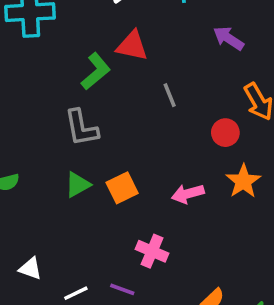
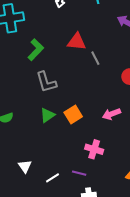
red triangle: (132, 46) -> (77, 42), moved
green L-shape: (96, 71) -> (36, 50), moved
white triangle: (30, 269) -> (25, 166), turned 40

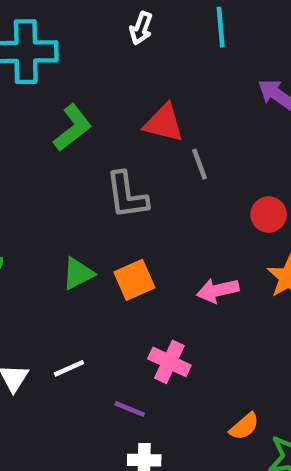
gray L-shape: (46, 82) -> (127, 195), moved
white line: (53, 178) -> (69, 368), moved

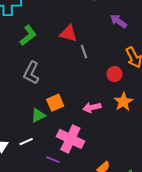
gray L-shape: (127, 195) -> (31, 73), moved, turned 35
green triangle: (78, 274) -> (38, 115), moved
pink cross: (169, 362) -> (70, 139), size x1.5

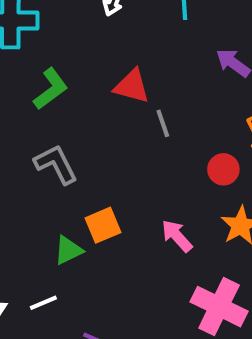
gray L-shape: (31, 73) -> (56, 164), turned 125
pink arrow: (92, 107) -> (177, 236), turned 60
pink cross: (70, 139) -> (219, 307), moved

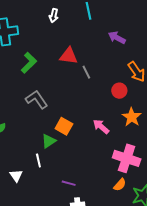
orange square: (103, 225) -> (64, 126), turned -30
white line: (43, 303) -> (38, 161), moved, turned -72

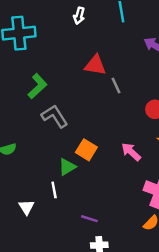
green L-shape: (29, 63) -> (37, 86), moved

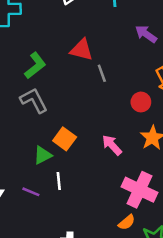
green L-shape: (37, 86) -> (35, 66), moved
white line: (54, 190) -> (59, 181), moved
purple line: (89, 219) -> (31, 192), moved

